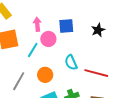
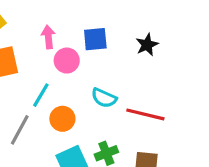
cyan line: (33, 50) -> (41, 95), moved
cyan semicircle: (71, 62) -> (104, 98), turned -42

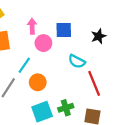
cyan semicircle: (104, 98) -> (77, 61), moved
red line: (145, 114) -> (94, 83), turned 50

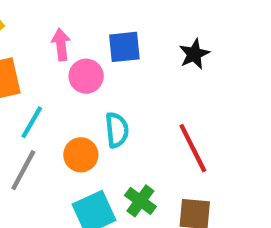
cyan semicircle: (77, 61) -> (117, 130), moved, turned -119
cyan line: (24, 65) -> (32, 122), moved
green cross: (66, 108) -> (140, 201), turned -32

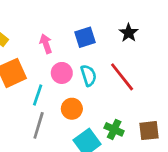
pink circle: (86, 76) -> (62, 73), moved
cyan semicircle: (117, 130) -> (89, 75), moved
red line: (193, 148) -> (122, 77), moved

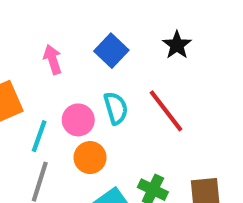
blue square: (85, 37) -> (111, 51), turned -30
pink circle: (62, 73) -> (78, 120), moved

